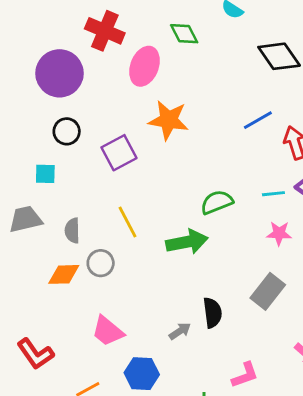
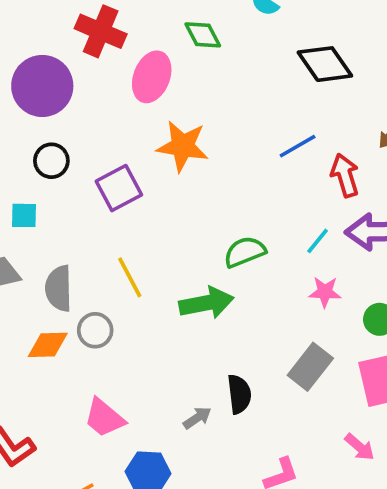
cyan line: (273, 194) -> (318, 241), turned -45
gray semicircle: (72, 231) -> (59, 288), size x1.4

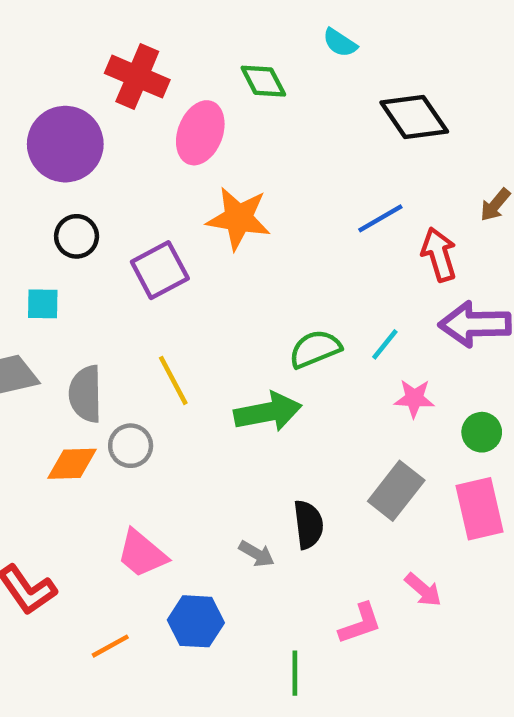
cyan line: (318, 241) -> (385, 344), moved
gray arrow: (197, 418) -> (257, 554), turned 64
pink arrow: (360, 447) -> (423, 590), moved

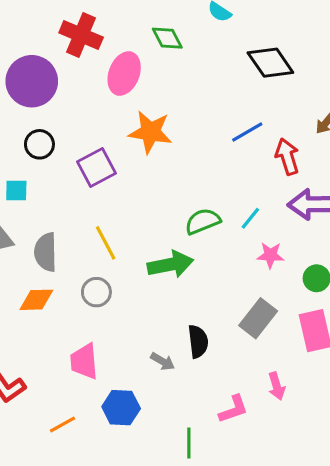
gray circle: (131, 446) -> (96, 292), moved
pink trapezoid: (142, 554) -> (84, 361), turned 45
pink arrow: (423, 590) -> (277, 386), turned 32

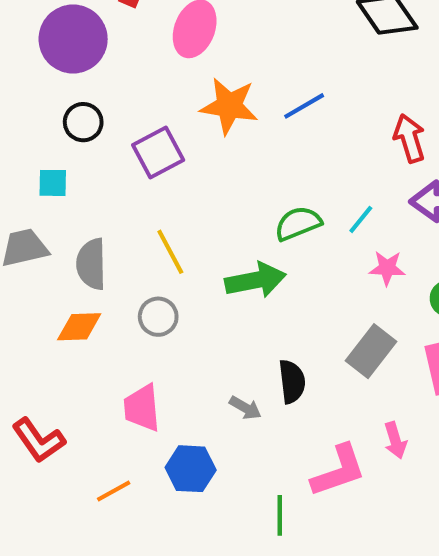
blue line: (247, 132) -> (304, 106), moved
pink L-shape: (233, 409) -> (339, 471), size x1.4

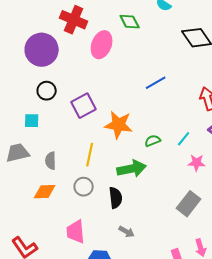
orange star: (229, 106) -> (119, 125), moved
green semicircle: (298, 223) -> (153, 141), size x0.7
yellow line: (170, 252) -> (90, 155), turned 40
gray semicircle: (91, 264) -> (51, 161), size x0.7
black semicircle: (292, 382) -> (116, 198), moved

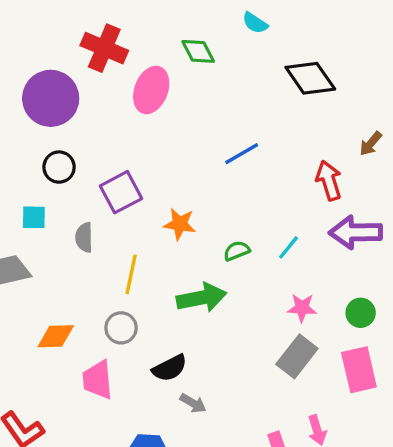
orange star: (119, 125) -> (180, 224), size x0.7
gray semicircle: (51, 161) -> (84, 237), moved
pink star: (197, 163) -> (302, 308), moved
black semicircle: (116, 198) -> (170, 368), moved, turned 70
pink trapezoid: (76, 232) -> (98, 380), moved

